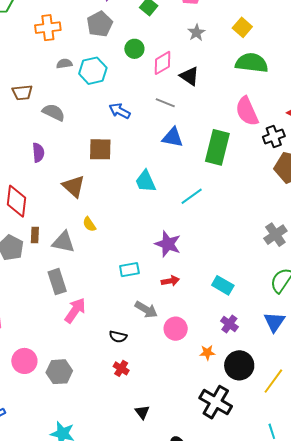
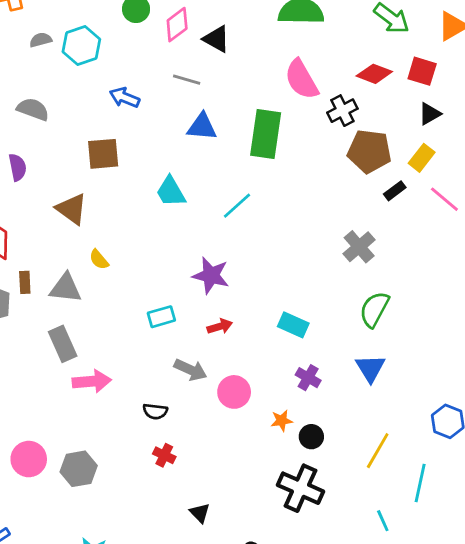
pink arrow: (75, 310) -> (92, 381), turned 56
black circle: (239, 365) -> (311, 437), moved, size x0.6

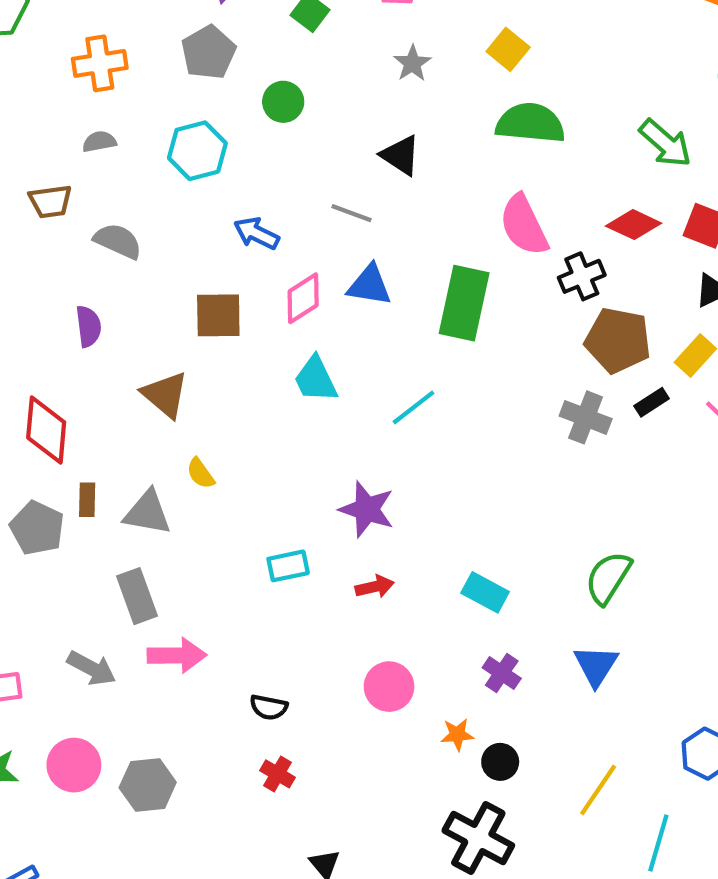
pink diamond: (177, 25) -> (303, 298), moved
gray semicircle: (41, 40) -> (99, 142), moved
gray cross: (359, 247) -> (586, 417), moved, turned -32
gray arrow: (190, 370) -> (92, 668), moved

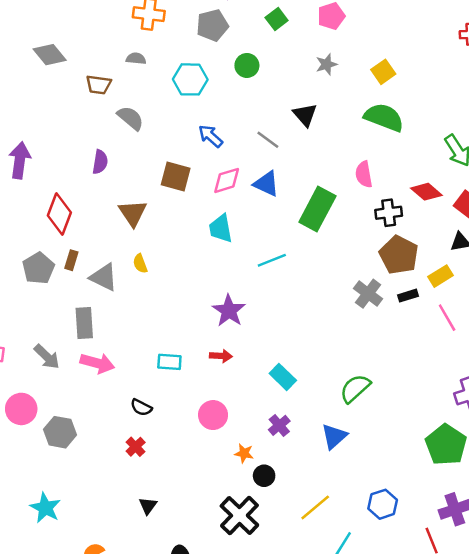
pink semicircle: (524, 225) -> (364, 174), size x0.7
cyan rectangle: (288, 566) -> (169, 362), moved

